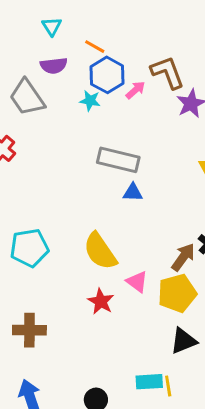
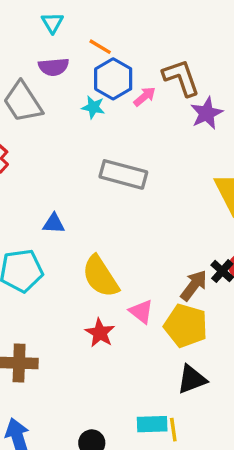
blue triangle: (133, 192) -> (54, 224), moved
yellow pentagon: (177, 293) -> (186, 326), turned 30

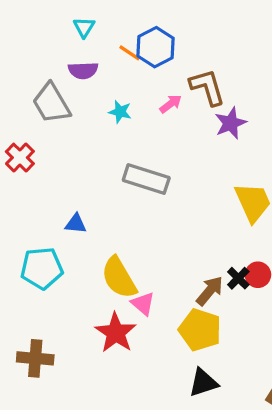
blue hexagon: (113, 79) -> (156, 47), moved
pink triangle: (141, 312) -> (143, 304), moved
red star: (100, 333) -> (116, 333), size x1.4

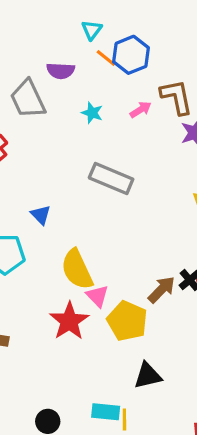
cyan triangle: (84, 27) -> (92, 30), moved
blue triangle: (76, 224) -> (41, 215), turned 35
yellow pentagon: (200, 330) -> (127, 321), moved

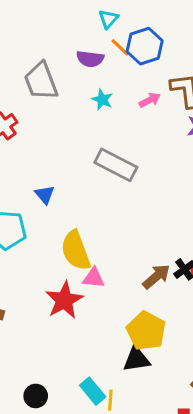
purple semicircle: (61, 71) -> (90, 59), moved
pink triangle: (97, 296) -> (94, 278), turned -45
yellow pentagon: (127, 321) -> (146, 331), moved
cyan rectangle: (106, 412) -> (93, 391), turned 40

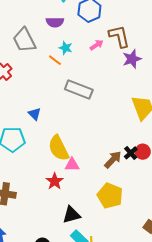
orange line: (120, 47) -> (55, 60), moved
red star: (64, 300) -> (55, 181), size x0.7
black triangle: (136, 359) -> (72, 215), moved

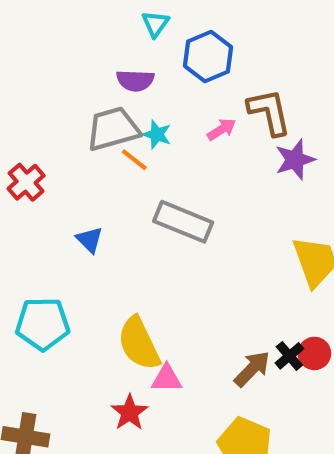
gray trapezoid: (24, 40) -> (113, 129), moved, turned 100
blue triangle: (35, 114) -> (90, 240), moved

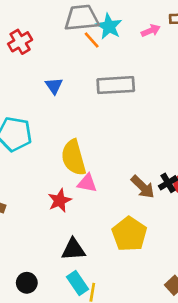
cyan star: (157, 134) -> (109, 26), size x1.4
gray rectangle: (183, 222) -> (116, 85), turned -36
brown arrow: (252, 369) -> (143, 187), turned 80

